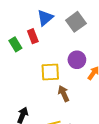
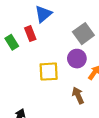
gray square: (76, 22) -> (83, 34), moved
brown arrow: (64, 94) -> (78, 95), moved

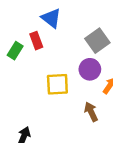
blue triangle: (43, 14) -> (51, 18), turned -42
green rectangle: (12, 42) -> (15, 51), turned 64

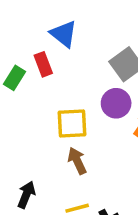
brown arrow: (91, 112) -> (77, 161), moved

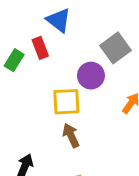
purple circle: (116, 103) -> (91, 76), moved

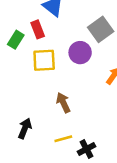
yellow square: (66, 102) -> (44, 60), moved

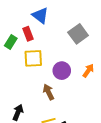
purple circle: (80, 53) -> (62, 71), moved

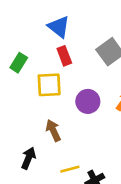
red rectangle: (28, 34) -> (64, 56), moved
brown arrow: (48, 92) -> (53, 130), moved

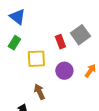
blue triangle: (59, 27) -> (17, 17), moved
red rectangle: (64, 56) -> (60, 42), moved

